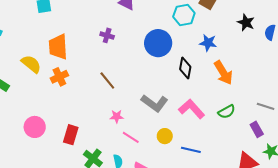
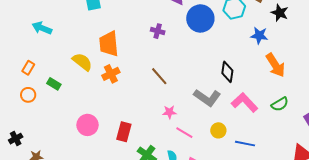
black star: (246, 23) -> (280, 13), moved
blue circle: (158, 43) -> (200, 18), moved
black diamond: (185, 68) -> (227, 72), moved

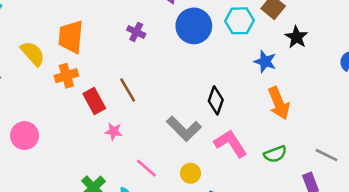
pink star: (169, 112) -> (114, 132), moved
red rectangle: (124, 132) -> (94, 101), moved, turned -54

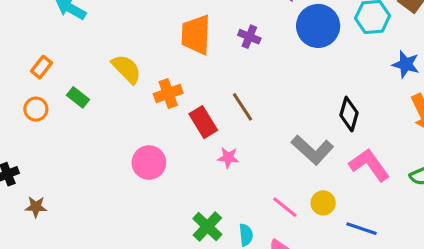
orange trapezoid: (71, 37) -> (196, 35), moved
pink circle: (25, 136) -> (149, 163), moved
pink line: (146, 168) -> (285, 207), moved

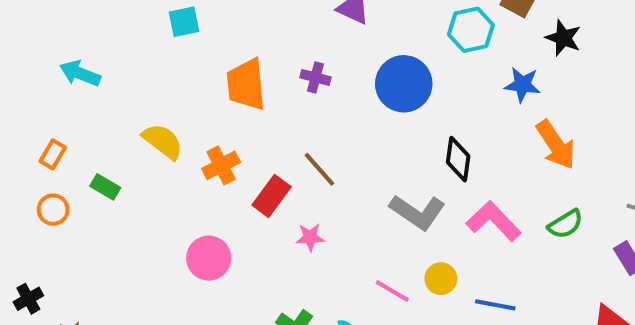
blue circle: (318, 26) -> (404, 84), moved
red rectangle: (203, 122) -> (272, 196), turned 76

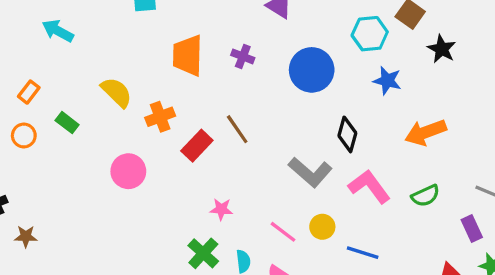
blue star: (522, 85) -> (387, 81), moved
orange arrow: (556, 145) -> (426, 132), turned 96
pink star: (310, 237) -> (221, 209), moved
pink circle: (209, 258) -> (128, 171), moved

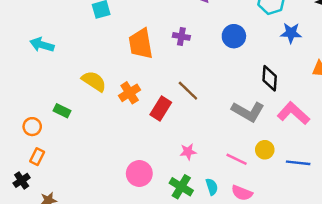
blue circle: (312, 70) -> (234, 36), size x0.7
orange rectangle: (29, 92) -> (37, 157), moved
pink circle: (128, 171) -> (139, 173), moved

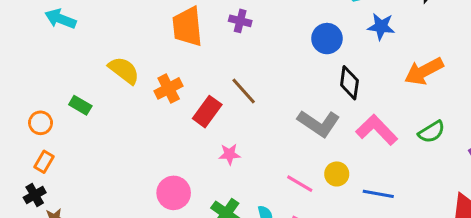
blue circle: (234, 36) -> (327, 39), moved
pink star: (188, 152) -> (230, 154), moved
black cross: (22, 180) -> (35, 195), moved

